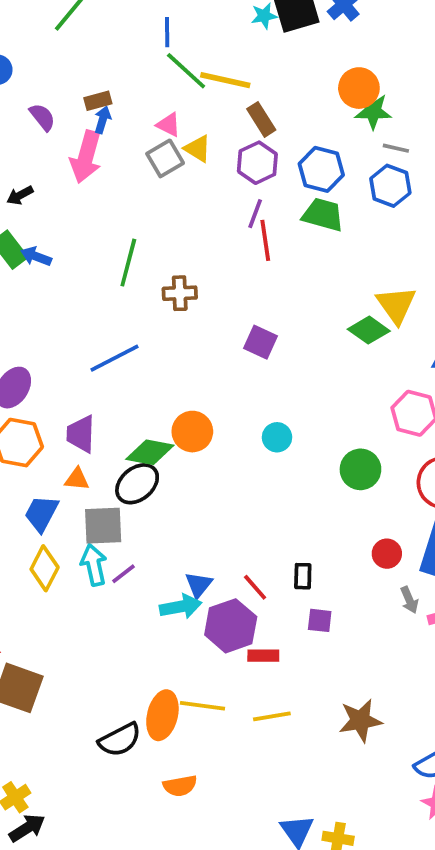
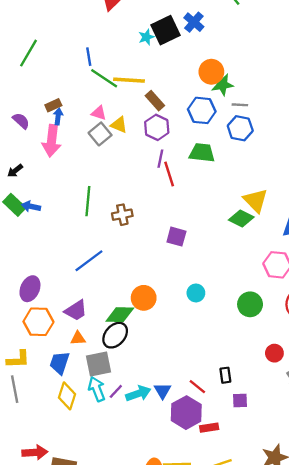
blue hexagon: (321, 169) -> (202, 110), moved
purple trapezoid: (81, 434) -> (76, 310), turned -115
cyan arrow: (181, 607) -> (138, 394), moved

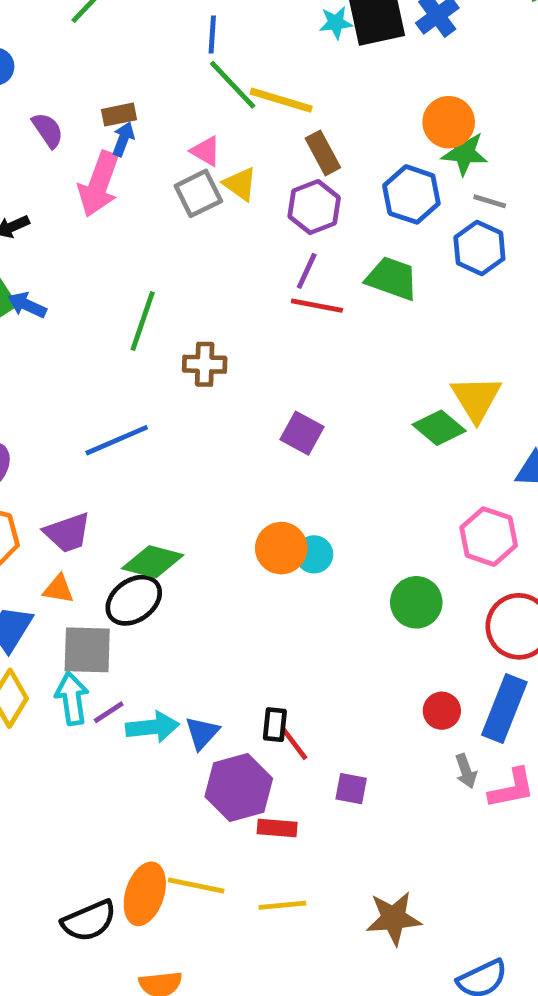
red line: (169, 174) -> (317, 306), turned -75
orange circle: (144, 298) -> (281, 548), moved
black rectangle: (225, 375) -> (275, 725), moved
red line: (197, 387) -> (294, 744), moved

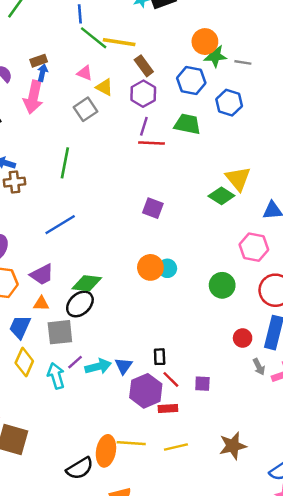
gray square: (198, 193) -> (86, 109), moved
gray line: (490, 201) -> (243, 62), moved
brown cross: (205, 364) -> (15, 182), moved
cyan arrow: (72, 698) -> (56, 376), moved
red line: (294, 744) -> (171, 379), moved

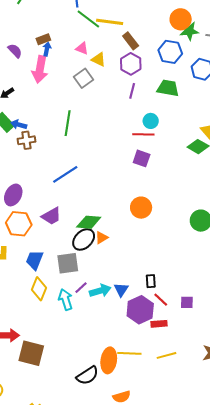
red line: (151, 143) -> (143, 134), moved
cyan circle: (167, 268) -> (151, 121), moved
orange triangle: (41, 304) -> (102, 238), moved, turned -32

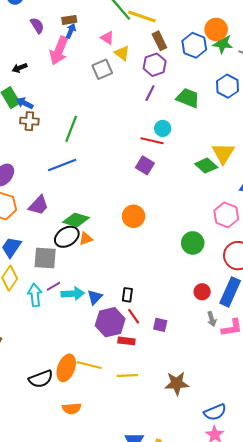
blue hexagon: (170, 52) -> (194, 45), moved
green line: (68, 123) -> (71, 129), moved
purple trapezoid: (51, 216) -> (38, 205), turned -30

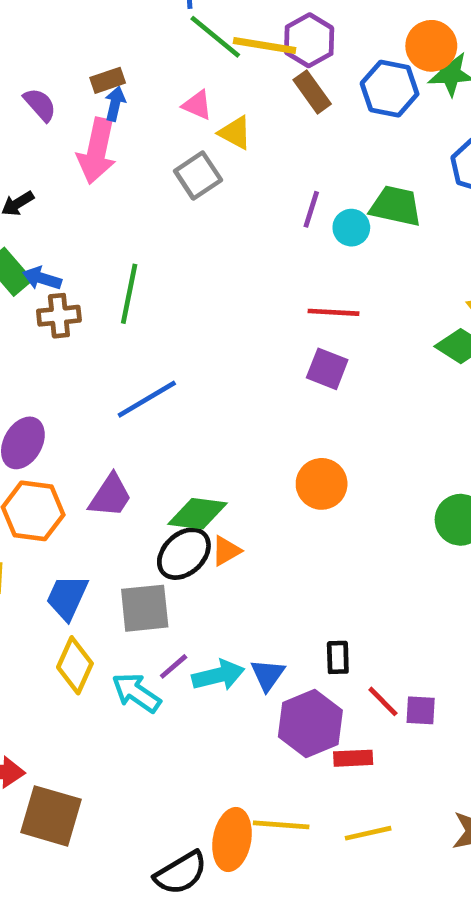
purple hexagon: (155, 65) -> (309, 40), moved
cyan circle: (163, 128) -> (351, 228), moved
green line: (71, 129) -> (129, 294), moved
cyan arrow: (35, 295) -> (136, 693), turned -40
red line: (134, 316) -> (383, 701), moved

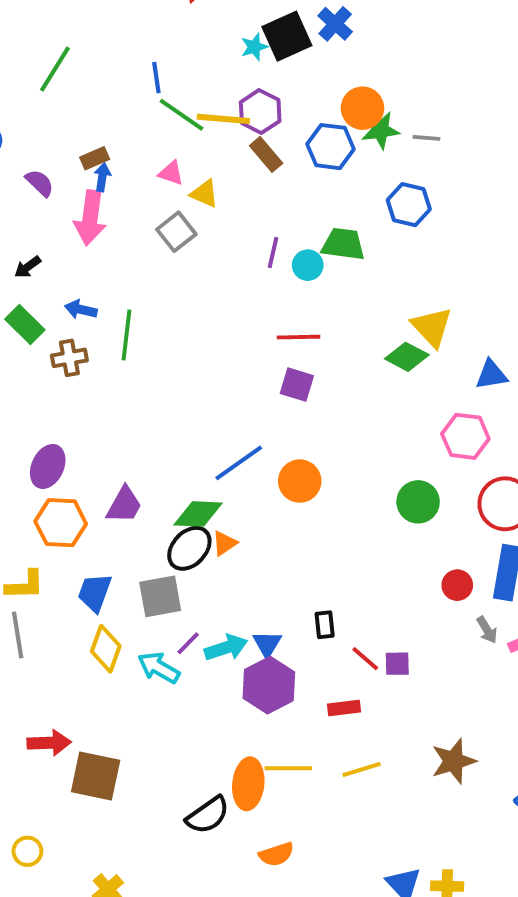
blue arrow: (42, 278) -> (81, 309), moved
blue line: (147, 399) -> (239, 463), moved
purple hexagon: (310, 724) -> (269, 685), moved

